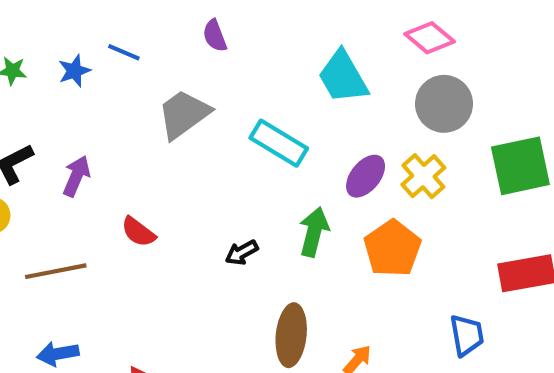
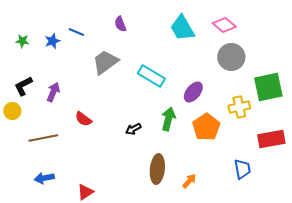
cyan trapezoid: (343, 77) -> (182, 28), moved
yellow cross: (423, 176) -> (239, 107), moved, turned 30

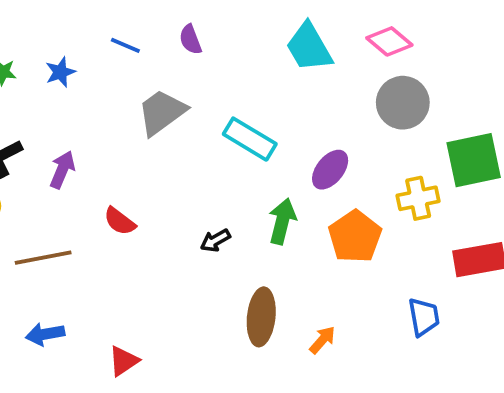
blue line: (76, 32) -> (125, 45), moved

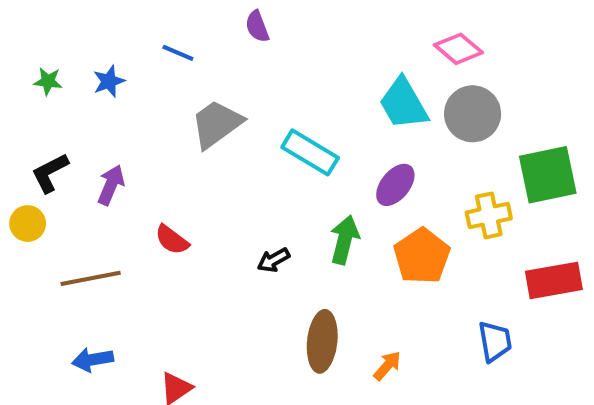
purple semicircle: (190, 40) -> (257, 26), moved
cyan trapezoid: (309, 47) -> (403, 104), moved

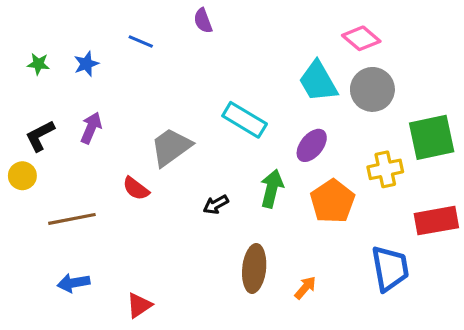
gray trapezoid: (217, 124) -> (171, 147), moved
purple arrow: (111, 185) -> (91, 128), moved
blue trapezoid: (495, 341) -> (390, 268), size x1.4

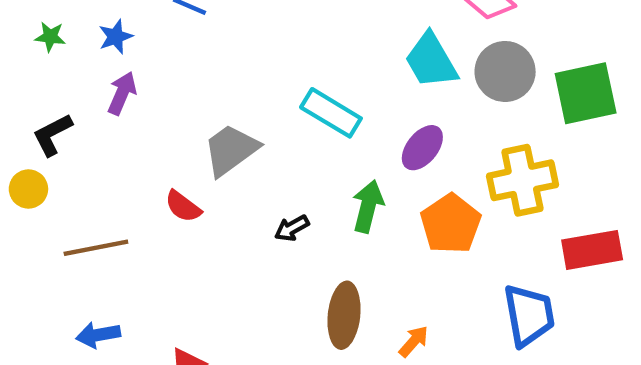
purple arrow: (91, 128) -> (122, 93), moved
green square: (432, 137) -> (586, 93), moved
yellow cross: (385, 169) -> (522, 180), size x1.4

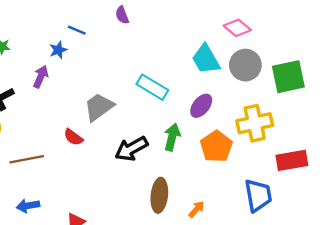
blue star: (116, 37) -> (58, 50), moved
black arrow: (292, 228) -> (131, 149), size x1.8

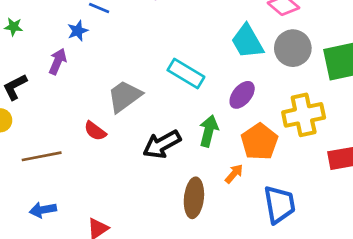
blue trapezoid: (258, 195) -> (279, 204), moved
orange arrow: (197, 209) -> (234, 174), moved

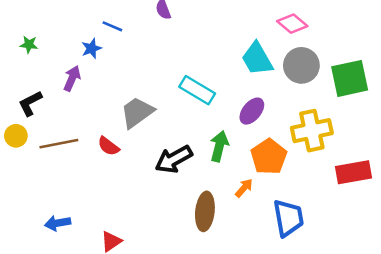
brown line: (42, 156) -> (59, 144), moved

